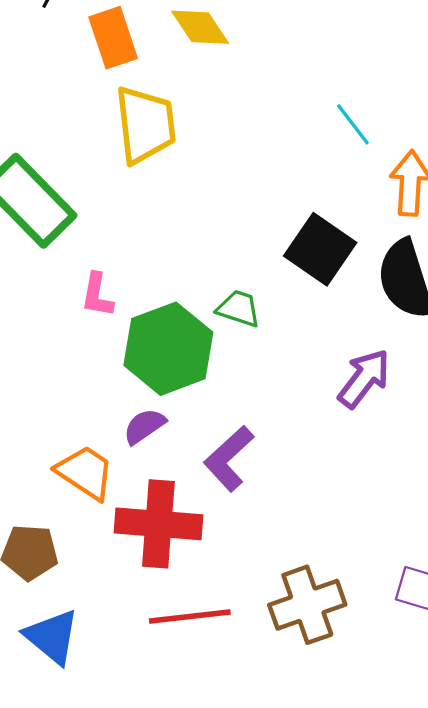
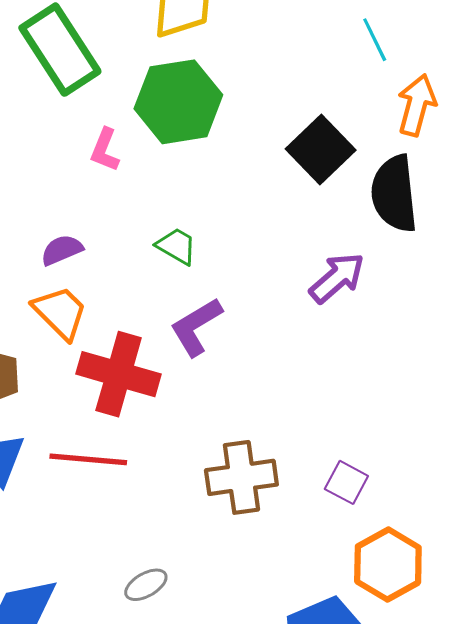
green trapezoid: (239, 309) -> (177, 246), moved
green hexagon: (168, 349) -> (178, 102), moved
purple semicircle: (144, 426) -> (62, 250), moved
red line: (190, 616) -> (88, 459), moved

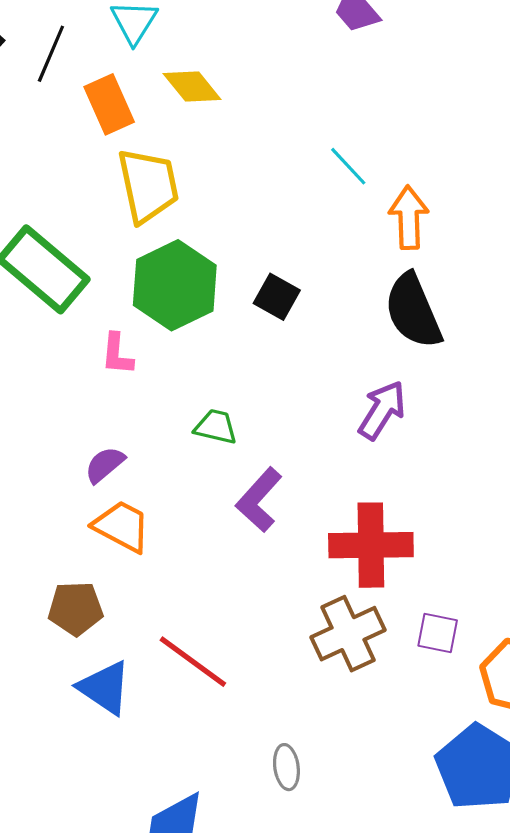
black square: (321, 150) -> (277, 297), moved, size x0.7
red cross: (119, 374) -> (371, 545), moved
red line: (88, 459) -> (193, 662), turned 48
purple square: (346, 482) -> (438, 633), moved
gray ellipse: (146, 585) -> (286, 767), turned -51

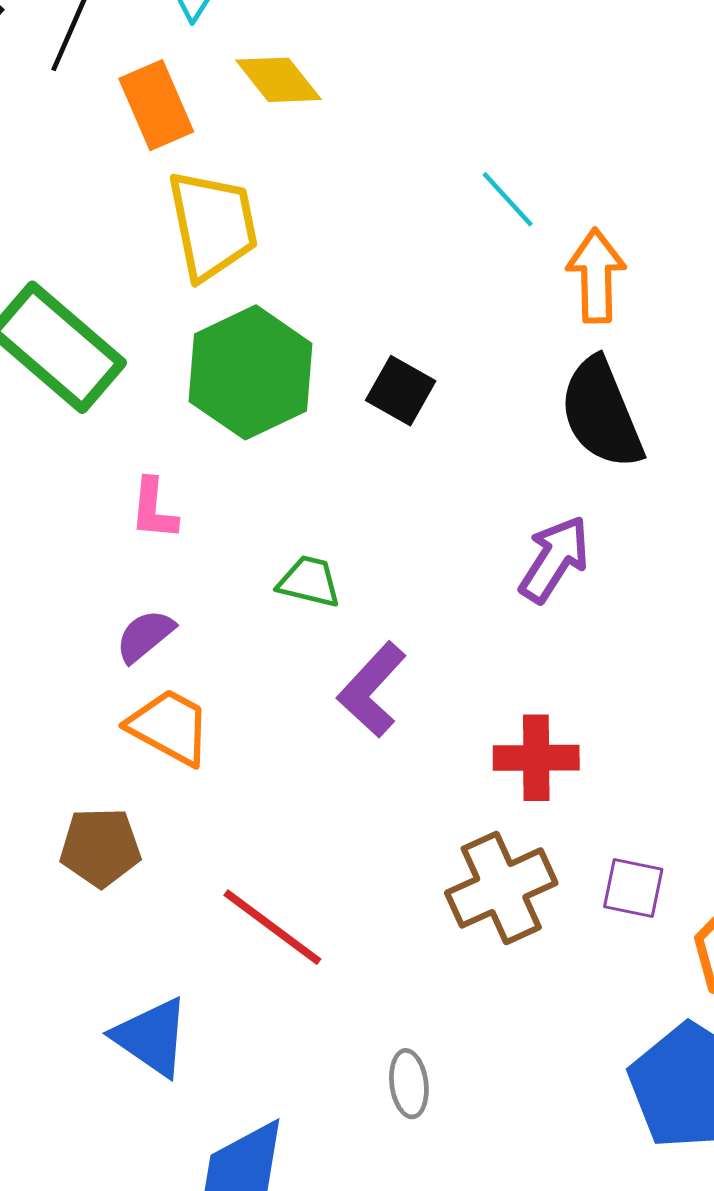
pink L-shape: (117, 354) -> (154, 509), moved
red cross: (371, 545) -> (536, 758), size x0.7
blue triangle: (105, 688) -> (152, 1037), moved

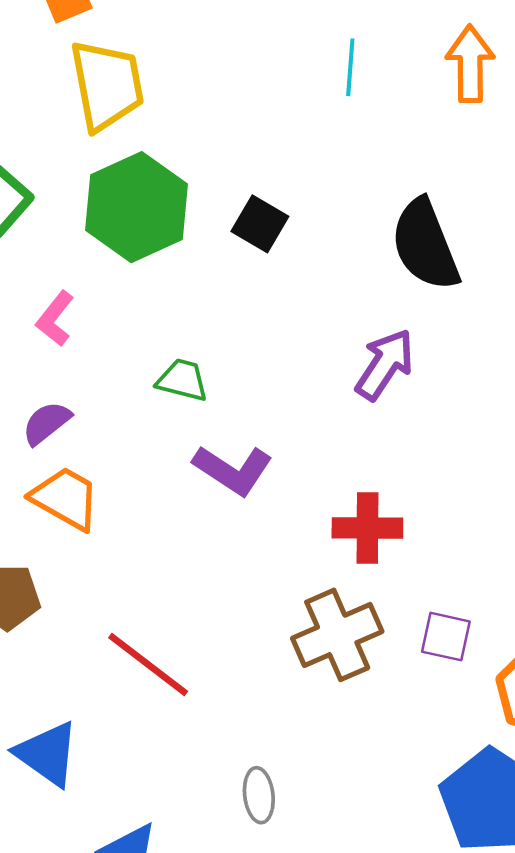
cyan line: (508, 199) -> (350, 67), turned 46
orange arrow: (596, 276) -> (470, 64), moved
pink L-shape: (154, 509) -> (55, 319), turned 32
purple L-shape: (372, 690) -> (233, 470), turned -100

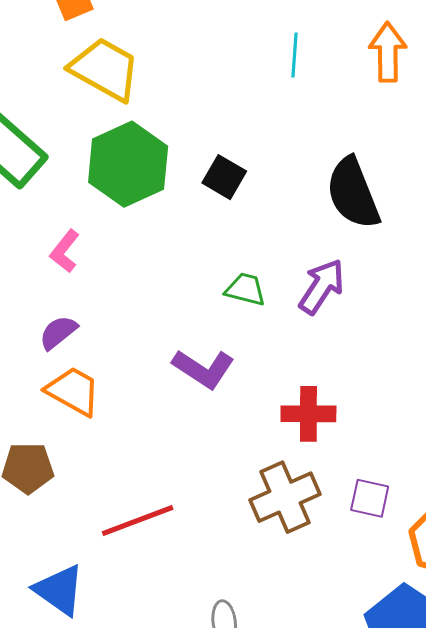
yellow trapezoid: (107, 85) -> (105, 69), turned -50
green trapezoid: (182, 380) -> (245, 289), moved
red line: (148, 665) -> (138, 520), turned -58

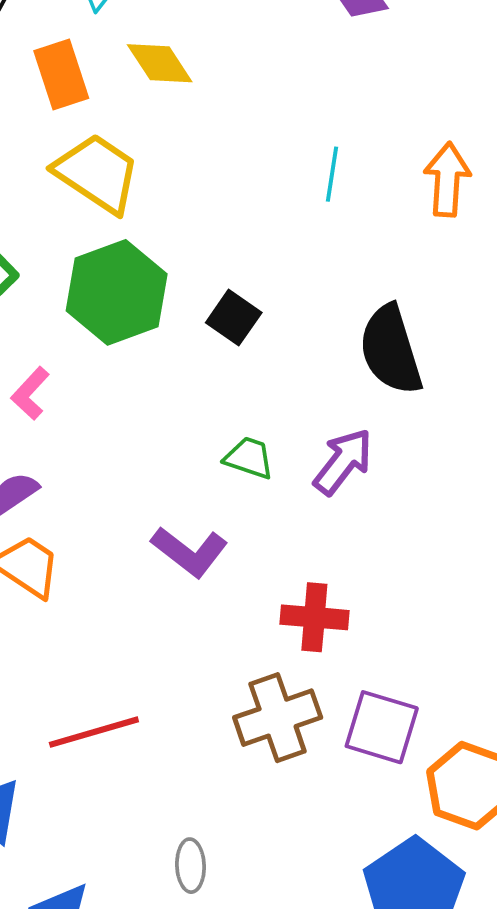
purple square: (370, 498) -> (382, 727), size x1.5

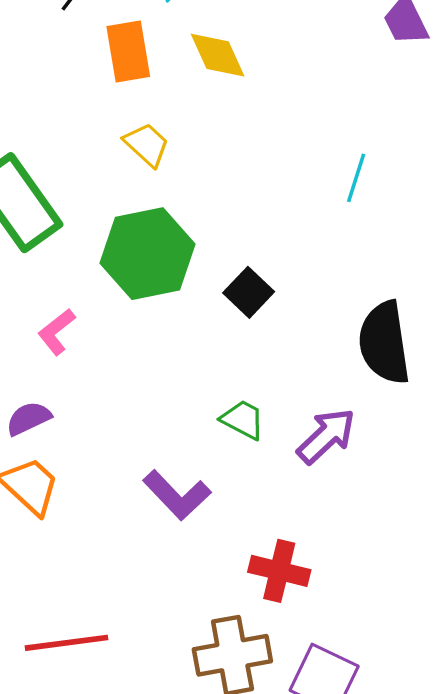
yellow trapezoid: (97, 173) -> (147, 145), size x0.6

